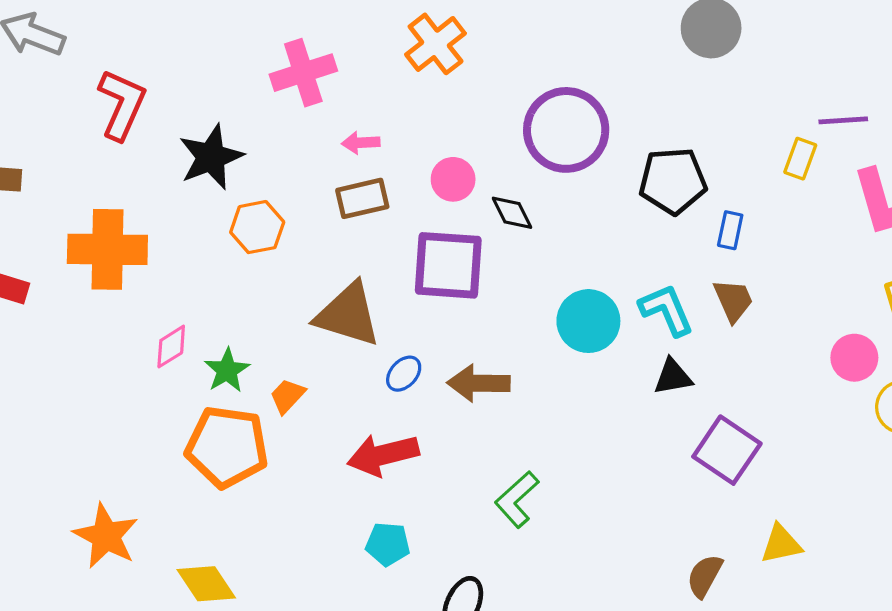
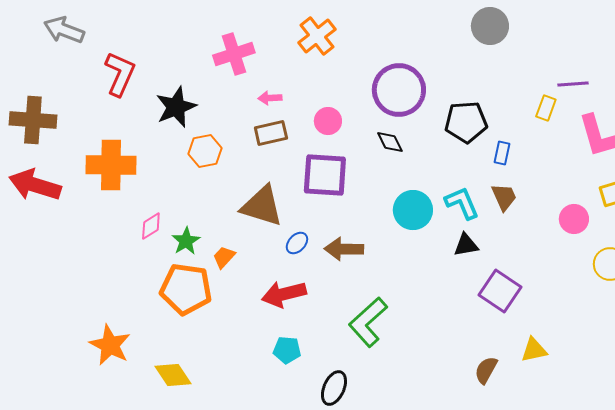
black diamond: (512, 213) -> (390, 142), moved
pink circle: (854, 358) -> (574, 219), moved
green L-shape: (517, 499) -> (368, 322), size x1.4

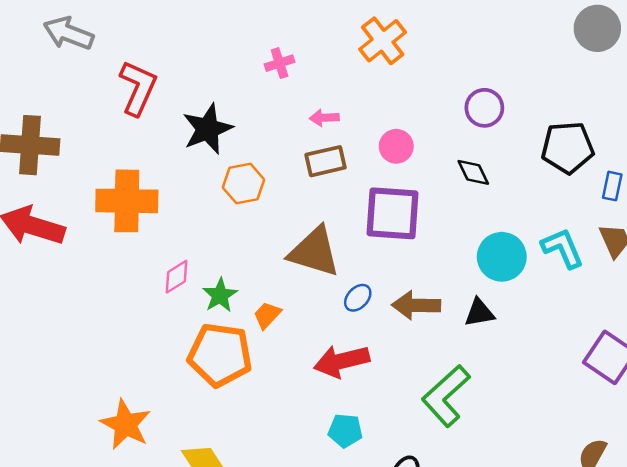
pink cross: (234, 54) -> (280, 63), size x0.6
purple circle: (399, 90) -> (484, 108), size x0.6
black triangle: (466, 245) -> (479, 313), moved

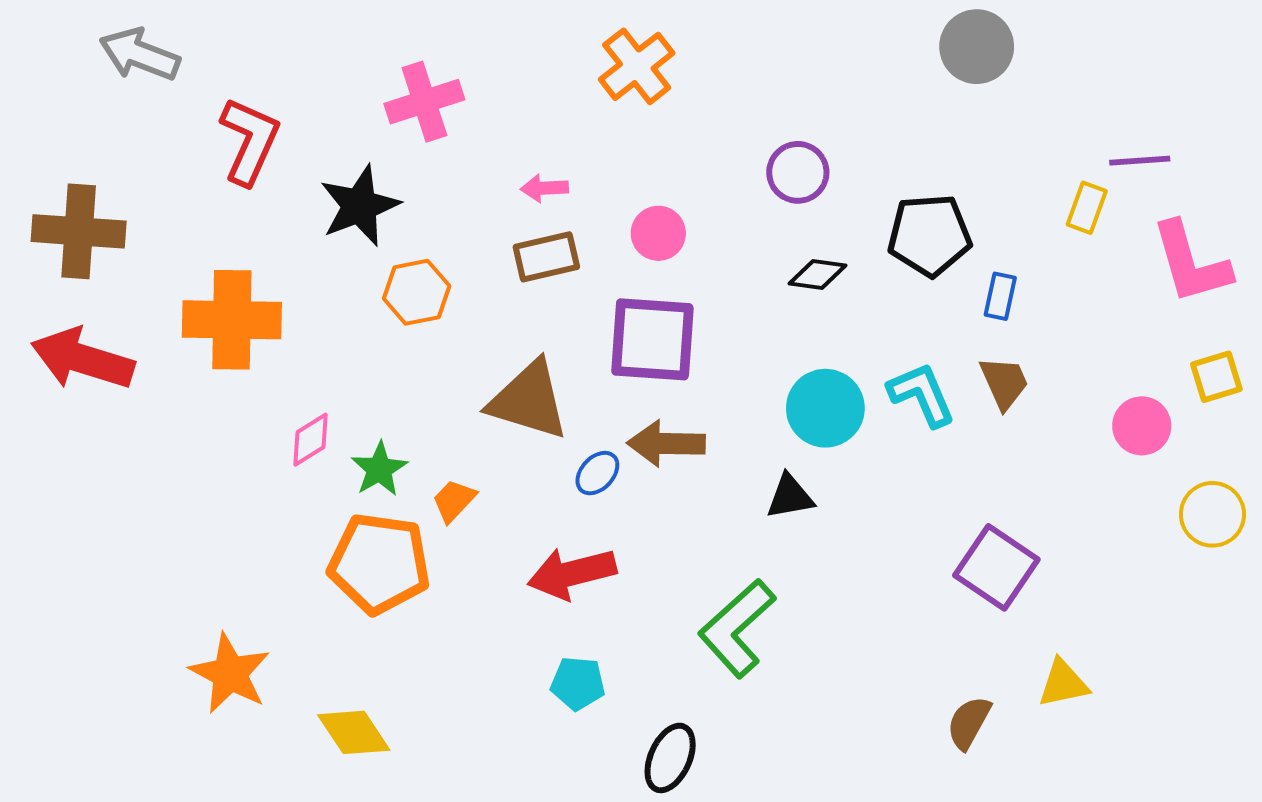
pink cross: (280, 63) -> (424, 102), moved, size x1.6
black diamond: (473, 172) -> (817, 275), moved, turned -56
brown arrow: (416, 305) -> (666, 444), moved

